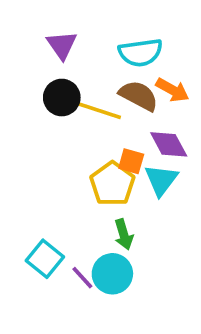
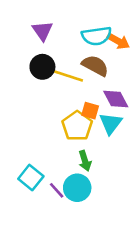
orange arrow: (172, 90) -> (118, 41), moved

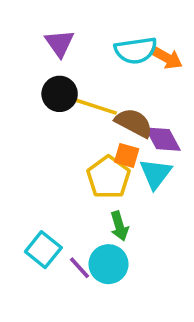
brown semicircle: (95, 66) -> (134, 123), moved

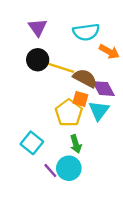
orange arrow: (166, 58) -> (109, 52), moved
cyan square: (43, 250) -> (32, 143), moved

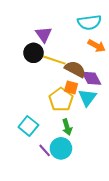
purple triangle: (38, 27) -> (44, 35), moved
cyan semicircle: (86, 32) -> (89, 22), moved

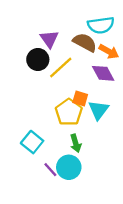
yellow line: (54, 60) -> (61, 68), turned -60
brown semicircle: (75, 69) -> (85, 42), moved
purple diamond: (91, 78) -> (103, 73), moved

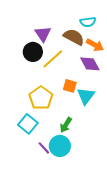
cyan semicircle: (101, 25) -> (88, 22), size x0.7
yellow pentagon: (69, 112) -> (41, 98), moved
green arrow: (76, 143) -> (66, 125), turned 49

